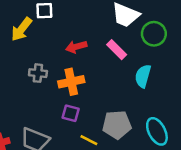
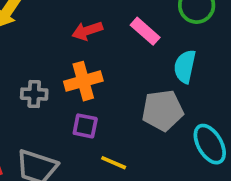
gray cross: (38, 73) -> (34, 94), moved
gray pentagon: (117, 125) -> (162, 110), moved

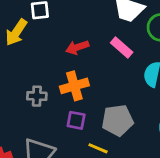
gray pentagon: (162, 110) -> (118, 120), moved

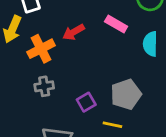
orange cross: (74, 86) -> (41, 49), moved
purple square: (76, 120) -> (86, 102), turned -30

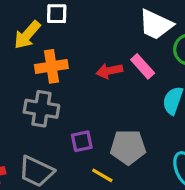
red arrow: (74, 32) -> (109, 71), moved
gray cross: (44, 86) -> (41, 109), size x1.5

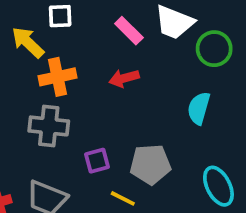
yellow arrow: (27, 35) -> (28, 42), turned 96
pink rectangle: (143, 66) -> (129, 31), moved

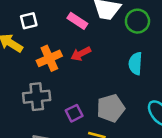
orange cross: (58, 77) -> (49, 58), moved

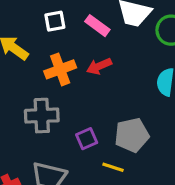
white square: (29, 21) -> (55, 21), moved

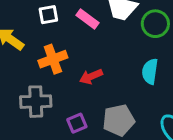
red arrow: (99, 66) -> (91, 76), moved

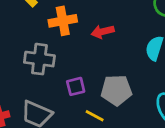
red arrow: (91, 76) -> (103, 32), moved

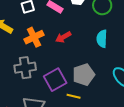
purple square: (76, 86) -> (55, 80), size x1.6

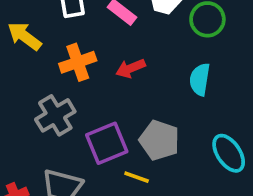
gray cross: (25, 68) -> (55, 115), turned -30
gray pentagon: (84, 75) -> (159, 140), turned 30

